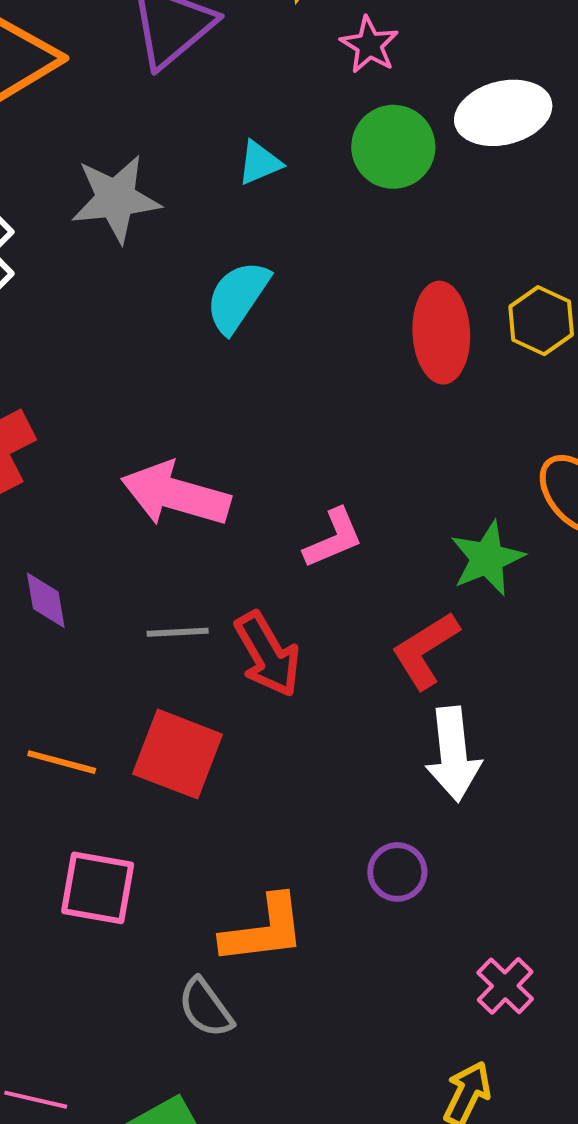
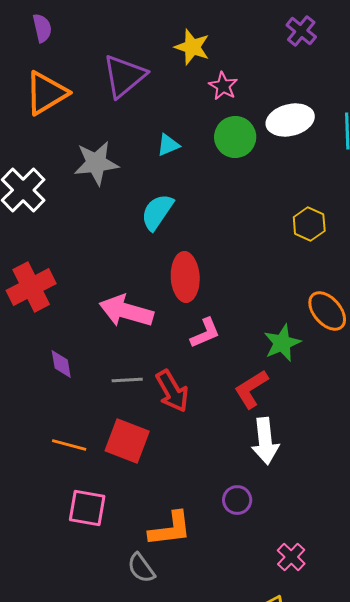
red ellipse: (441, 333) -> (185, 277), moved

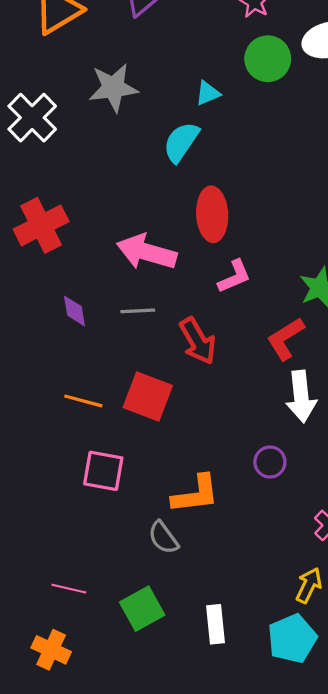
cyan triangle: (168, 145) -> (208, 93), moved
gray line: (127, 380) -> (138, 311), moved

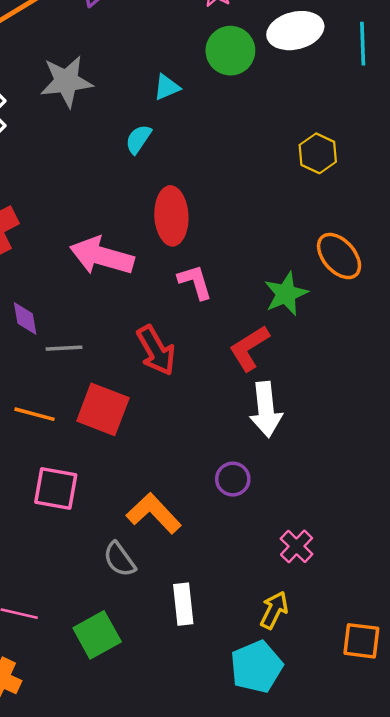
cyan semicircle: (181, 142) -> (138, 139), size x0.7
pink L-shape: (234, 276) -> (195, 282), turned -84
gray line: (138, 311) -> (64, 348), moved
orange L-shape: (196, 494) -> (154, 513), turned -126
white rectangle: (216, 624) -> (183, 604), moved

